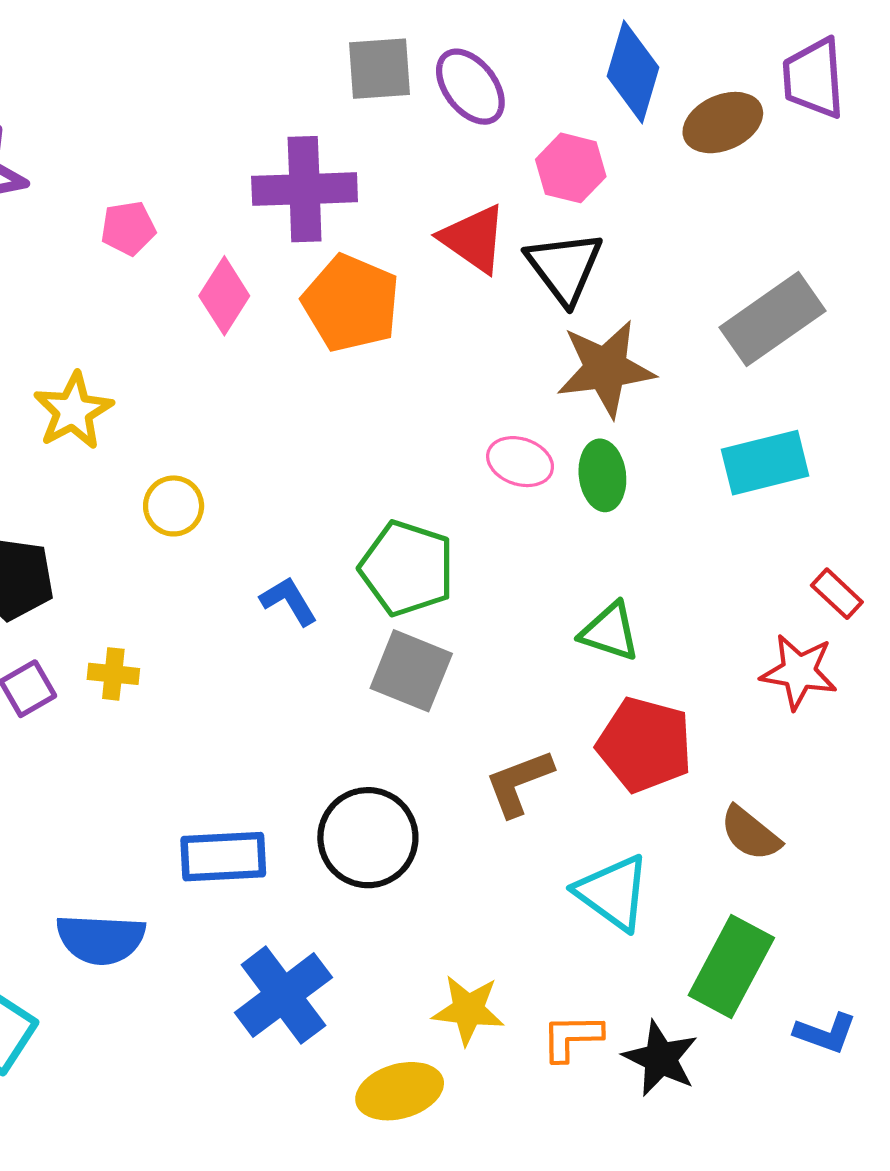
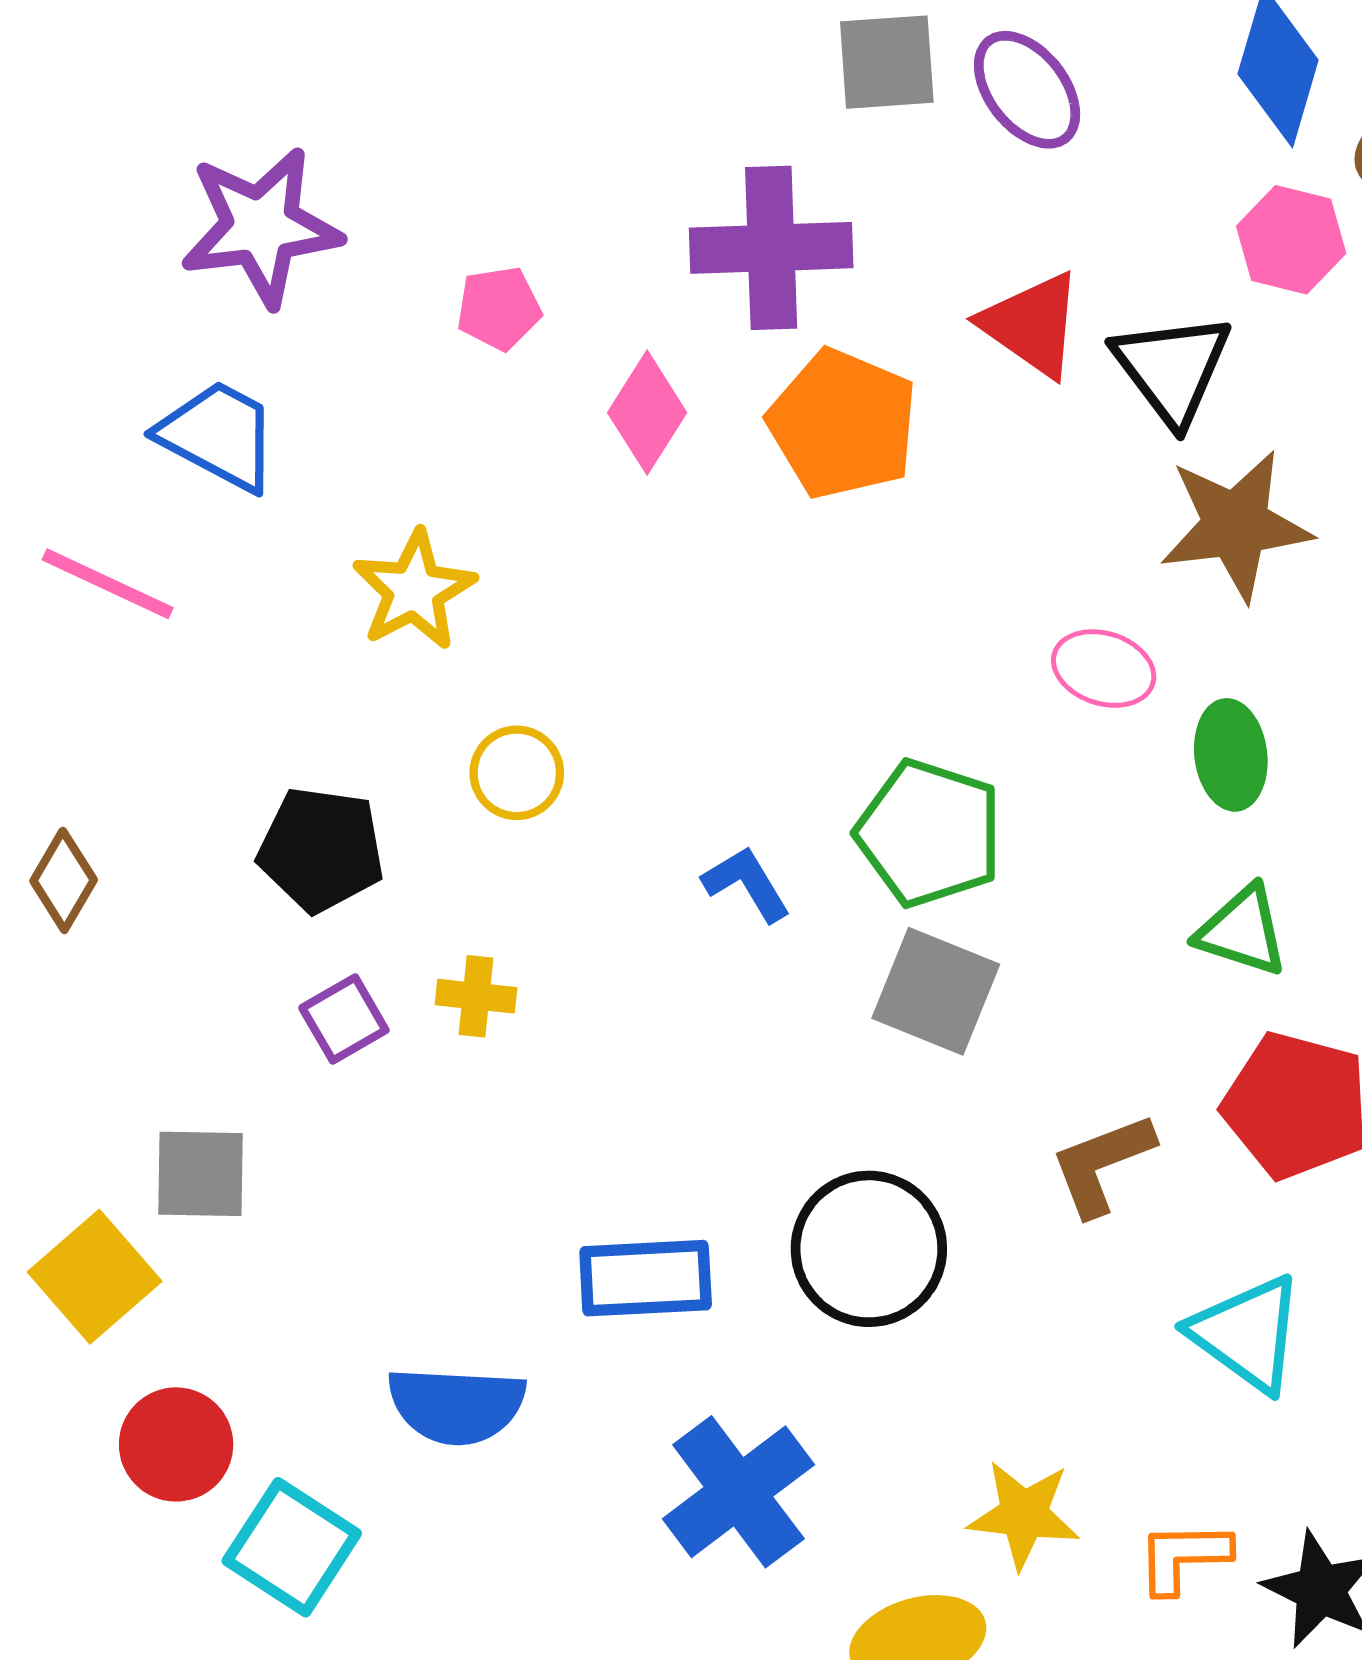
pink hexagon: (571, 168) -> (1291, 240), moved
green ellipse: (602, 475) -> (1231, 755), moved
yellow circle: (174, 506) -> (517, 773), moved

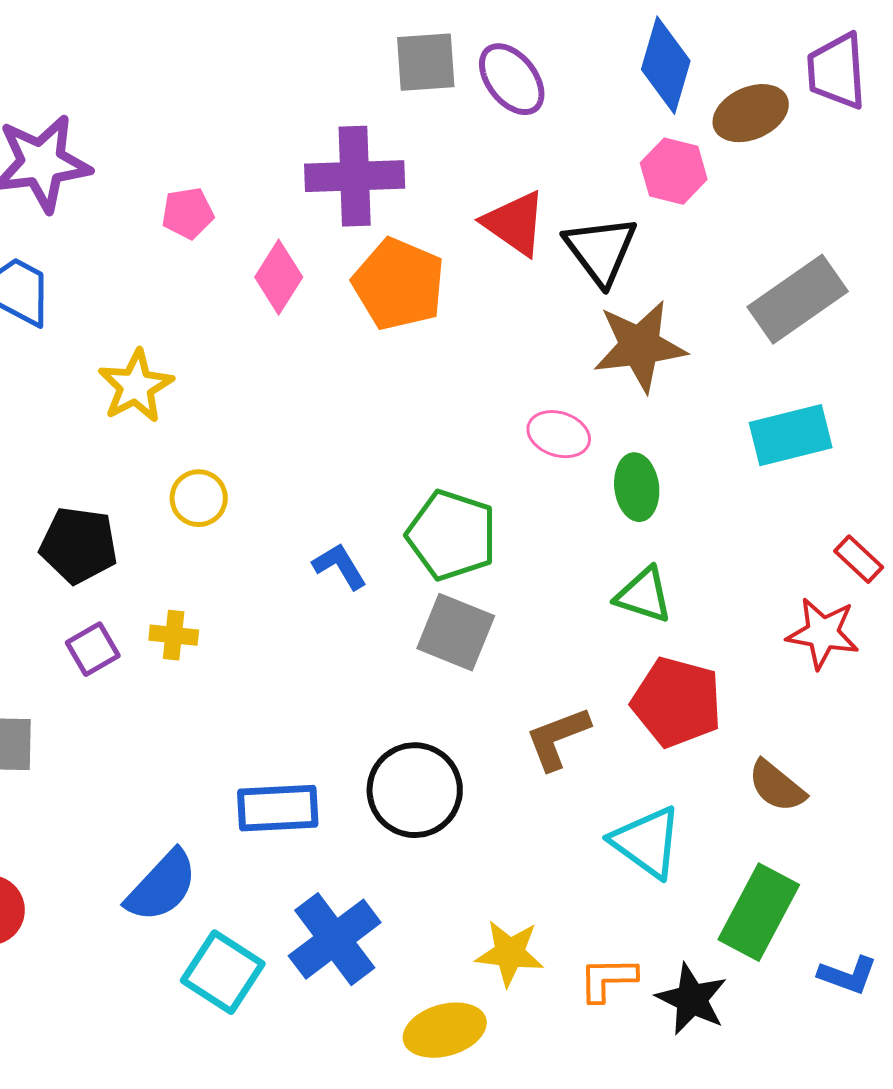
blue semicircle: (456, 1405) -> (162, 886), turned -50
cyan square: (292, 1547) -> (223, 972), moved

